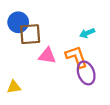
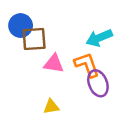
cyan arrow: (87, 33) -> (99, 38), size x1.5
yellow triangle: (14, 87) -> (51, 107), moved

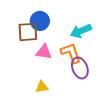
blue circle: (21, 26) -> (40, 21), moved

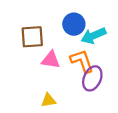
blue circle: (40, 21) -> (74, 24), moved
purple ellipse: (80, 68) -> (92, 78), turned 45

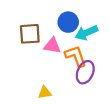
pink triangle: (51, 60) -> (52, 46), moved

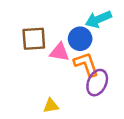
blue circle: (68, 22) -> (80, 39), moved
cyan arrow: (86, 33) -> (98, 19), moved

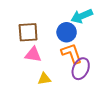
pink triangle: (59, 52) -> (33, 55), moved
yellow triangle: (51, 106) -> (44, 79), moved

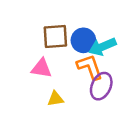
cyan arrow: (82, 16) -> (102, 47), moved
brown square: (28, 32) -> (55, 37), moved

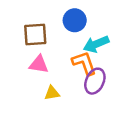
brown square: (55, 37) -> (35, 35), moved
blue circle: (83, 40) -> (75, 20), moved

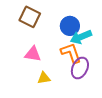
blue circle: (75, 20) -> (70, 26), moved
brown square: (35, 35) -> (30, 17), moved, turned 30

